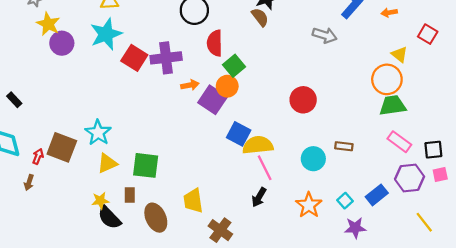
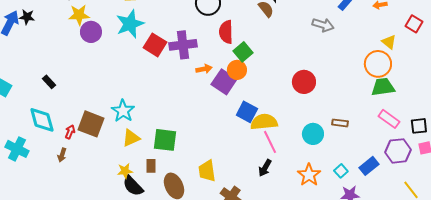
yellow star: (48, 24) -> (79, 15), turned -30

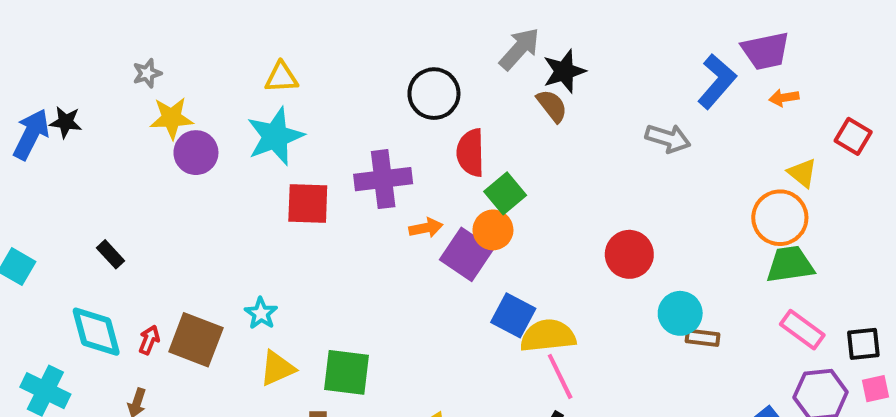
red square: (155, 45) -> (308, 203), moved, turned -30
cyan star: (123, 111) -> (261, 313), size x0.7
red arrow: (70, 132) -> (149, 340), moved
cyan circle: (313, 134) -> (680, 313), moved

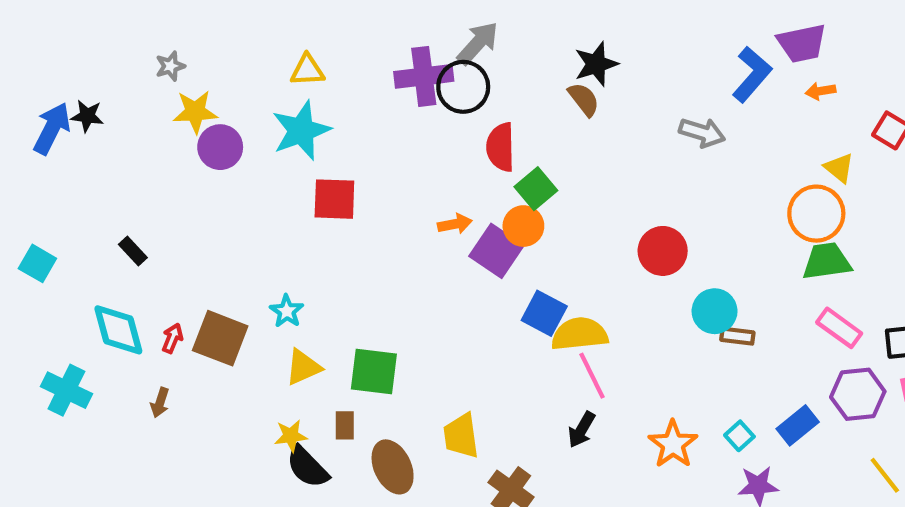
gray arrow: (519, 49) -> (478, 43), moved
purple cross: (383, 179) -> (424, 76), moved

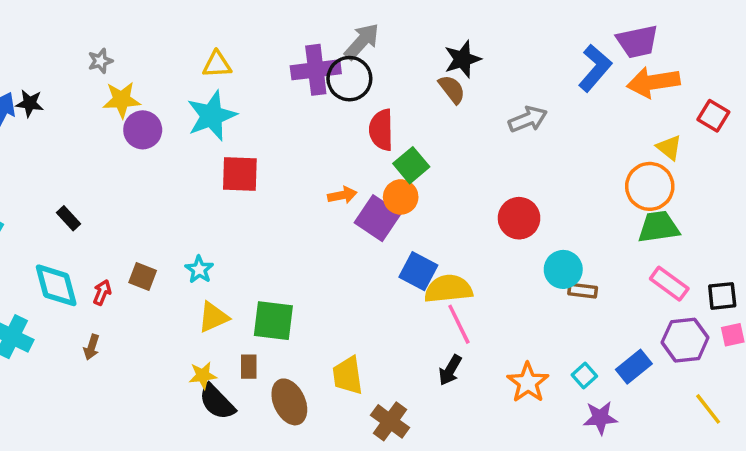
orange arrow: (820, 91) -> (653, 82), size x2.0
gray arrow: (702, 133) -> (528, 119), moved, turned -39
brown square: (220, 338) -> (143, 276), moved, size x0.6

